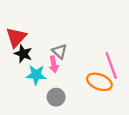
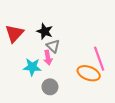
black star: (23, 54) -> (45, 31), moved

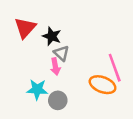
red triangle: (14, 33) -> (25, 28), moved
cyan star: (32, 67) -> (37, 89), moved

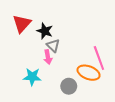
gray circle: (58, 100) -> (69, 86), moved

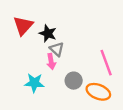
orange ellipse: (89, 73) -> (98, 92), moved
gray circle: (69, 86) -> (74, 81), moved

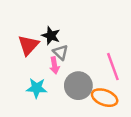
red triangle: (23, 26) -> (28, 45), moved
gray circle: (74, 81) -> (78, 86), size x1.5

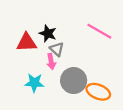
red triangle: (28, 45) -> (27, 42), turned 45
pink line: (113, 67) -> (99, 31), moved, turned -40

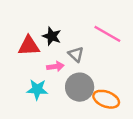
gray triangle: (57, 49) -> (76, 54), moved
pink arrow: (51, 61) -> (55, 66), turned -88

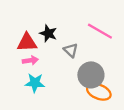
pink arrow: (55, 66) -> (30, 60), moved
gray circle: (80, 87) -> (91, 75), moved

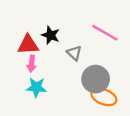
pink arrow: (30, 60) -> (32, 64), turned 104

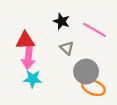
black star: (51, 35) -> (61, 21), moved
pink arrow: (32, 64) -> (28, 58), size x1.5

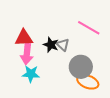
black star: (61, 21) -> (51, 45), moved

